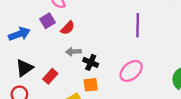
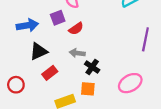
black triangle: (24, 68) -> (38, 51), moved

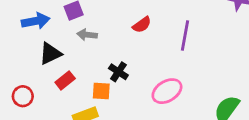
red semicircle: (76, 29) -> (142, 25), moved
gray arrow: (77, 53) -> (87, 35), moved
orange square: (88, 89) -> (101, 91), moved

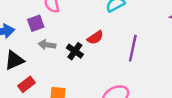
black cross: (118, 72) -> (75, 51), moved

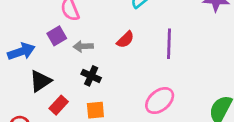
gray arrow: (47, 45) -> (83, 46), moved
black cross: (75, 51) -> (91, 76), moved

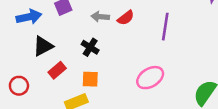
gray arrow: (83, 46) -> (100, 17), moved

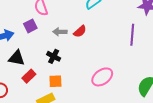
purple line: (165, 27) -> (132, 35), moved
black triangle: (43, 46) -> (17, 58), turned 42

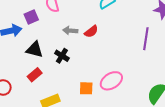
purple square: (30, 26) -> (31, 17), moved
black triangle: (17, 58) -> (35, 50), moved
orange square: (55, 81) -> (86, 88), moved

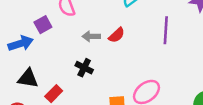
purple line: (146, 39) -> (166, 30), moved
black triangle: (35, 50) -> (28, 78), moved

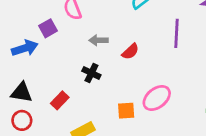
red semicircle: (117, 35) -> (130, 52), moved
black triangle: (28, 78) -> (22, 92), moved

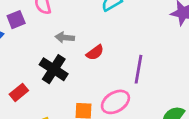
purple line: (176, 33) -> (138, 69), moved
black cross: (91, 73) -> (54, 69), size x1.5

